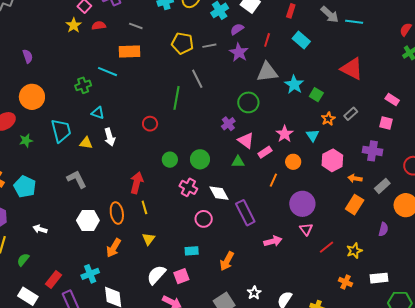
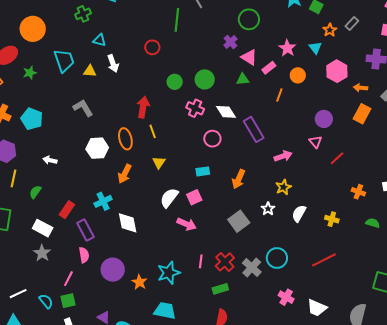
purple circle: (302, 204) -> (324, 119), moved, size x0.7
yellow star: (354, 251) -> (283, 187), moved

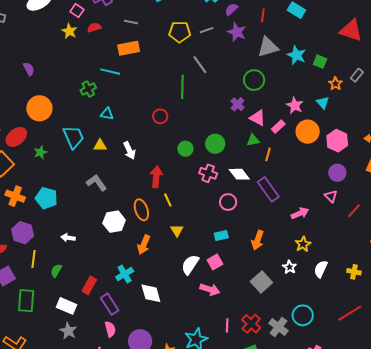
white arrow: (113, 64) -> (129, 150), moved
pink hexagon: (337, 71) -> (337, 141), moved
orange circle: (298, 75) -> (308, 132), size x1.5
orange line: (279, 95) -> (268, 154), moved

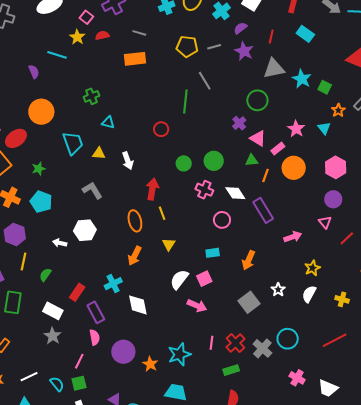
cyan line: (110, 72) -> (57, 55), moved
orange circle: (308, 132) -> (294, 168), moved
green star: (40, 152) -> (39, 169), moved
white hexagon: (114, 222) -> (85, 230), moved
yellow star: (303, 244) -> (312, 268), moved

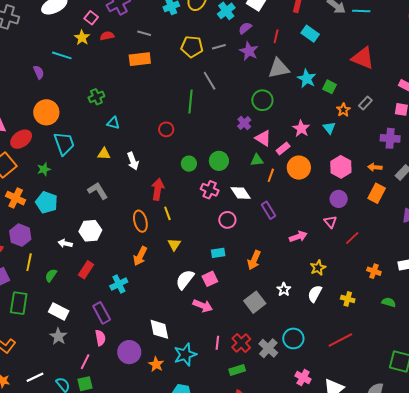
cyan trapezoid: (73, 143) -> (64, 143), moved
purple rectangle: (263, 210) -> (268, 210), size x0.7
red rectangle: (77, 292) -> (86, 270), moved
white diamond: (138, 305) -> (159, 329), moved

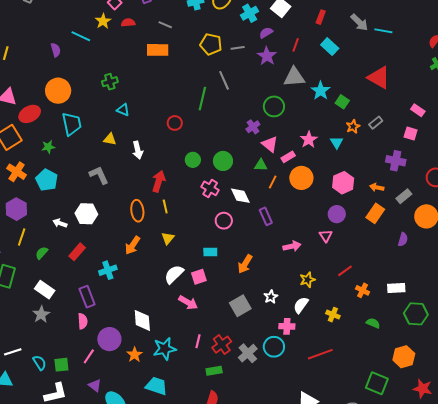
red line: (352, 238) -> (345, 271), moved
pink line: (85, 362) -> (89, 356), moved
pink cross: (303, 378) -> (287, 326), moved, turned -35

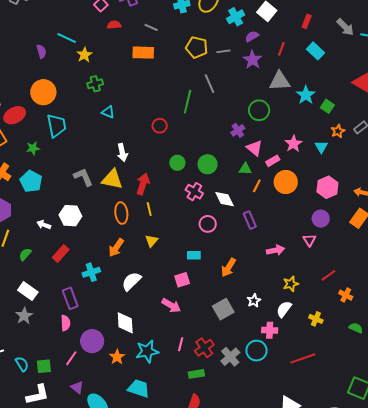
yellow star: (103, 21) -> (84, 55), moved
yellow triangle: (110, 139) -> (112, 179), moved, size x1.6
white semicircle: (174, 274) -> (131, 281), moved

